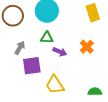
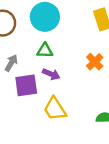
purple arrow: (60, 52) -> (51, 74), moved

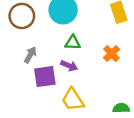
green triangle: (45, 50) -> (73, 43), moved

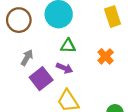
purple square: (45, 77) -> (41, 79), turned -30

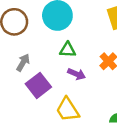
purple arrow: (65, 68) -> (77, 74), moved

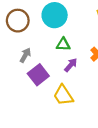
purple arrow: (77, 74) -> (71, 65), turned -72

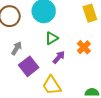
green triangle: (63, 44) -> (52, 38), turned -32

